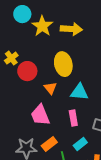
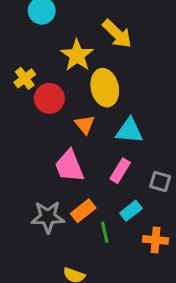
yellow star: (42, 26) -> (77, 55), moved
yellow arrow: (71, 29) -> (117, 34), turned 40
pink rectangle: (73, 118) -> (120, 171), turned 42

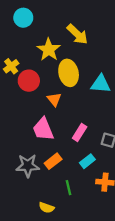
cyan triangle: (129, 131) -> (101, 84), moved
green line: (105, 232) -> (69, 188), moved

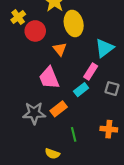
cyan triangle: (101, 84) -> (105, 48), moved, turned -42
pink rectangle: (80, 132) -> (91, 72), moved
cyan rectangle: (87, 161) -> (81, 90), moved

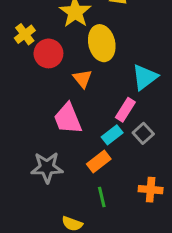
gray square: (112, 89) -> (143, 133), moved, turned 32
orange rectangle: (59, 109) -> (99, 161), moved

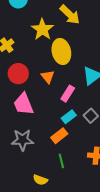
red circle: (48, 53) -> (18, 74), moved
pink rectangle: (125, 110) -> (68, 94), moved
pink trapezoid: (68, 119) -> (23, 104), moved

